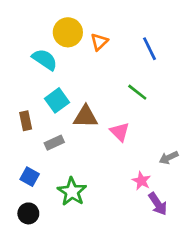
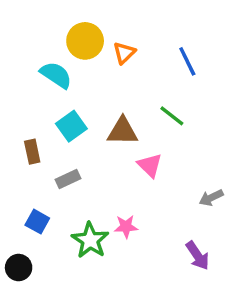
brown triangle: (86, 117) -> (123, 131), moved
pink star: (141, 181) -> (126, 227), moved, turned -30
black circle: (28, 213) -> (19, 268), moved

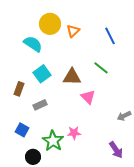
brown rectangle: (32, 152) -> (19, 89), turned 32
black circle: (19, 268) -> (33, 157), moved

